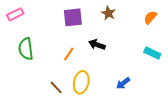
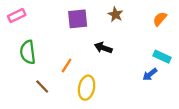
orange line: (69, 54) -> (67, 65), moved
blue arrow: (123, 83) -> (150, 74), moved
brown line: (56, 87) -> (42, 87), moved

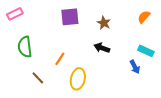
brown star: (115, 14) -> (104, 23), moved
black arrow: (103, 48) -> (102, 48), moved
blue arrow: (150, 74) -> (135, 67), turned -80

